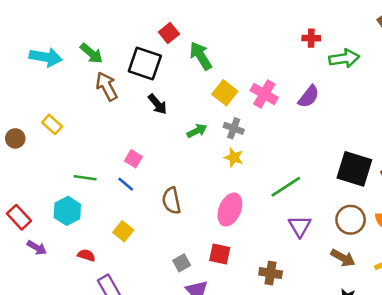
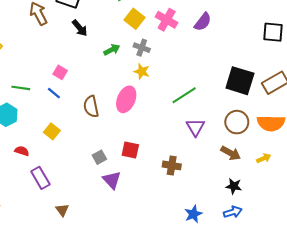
pink ellipse: (230, 210) -> (126, 99), moved

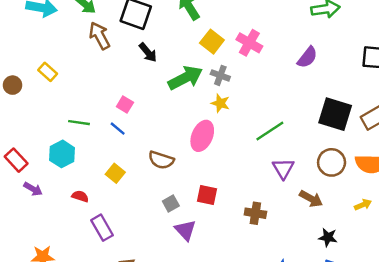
purple semicircle: (203, 22) -> (307, 57), moved
green arrow: (112, 50) -> (185, 78), size x1.8
brown semicircle: (91, 107) -> (161, 160), moved, turned -60
brown arrow: (231, 153) -> (311, 199), moved

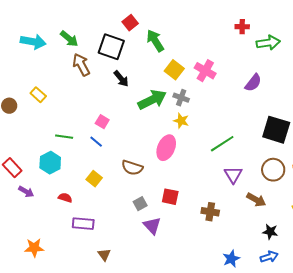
purple rectangle: (102, 228) -> (83, 224), turned -55

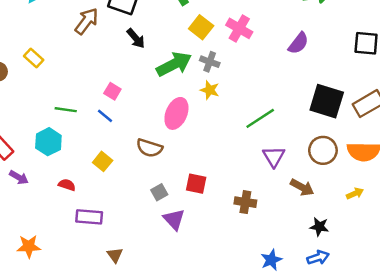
brown arrow: (81, 65) -> (87, 21), turned 65
pink ellipse: (166, 148) -> (176, 113), moved

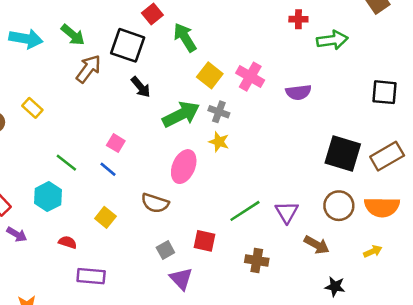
purple semicircle: (298, 43) -> (298, 92), moved, turned 45
green line: (66, 110) -> (66, 163), turned 30
green line: (260, 118) -> (245, 211), moved

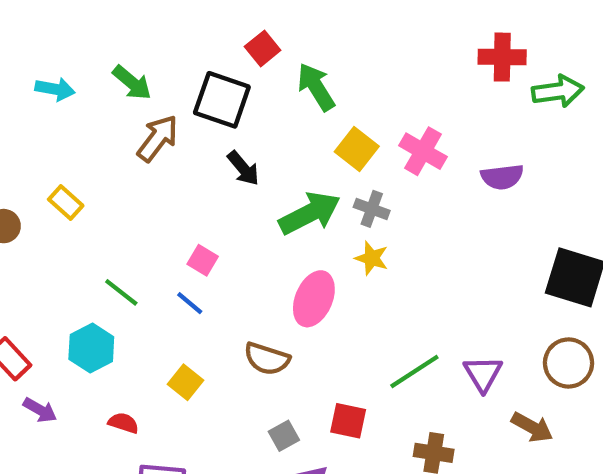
red cross: (298, 19) -> (502, 57), size x1.5
cyan arrow: (26, 39) -> (55, 89), size x0.7

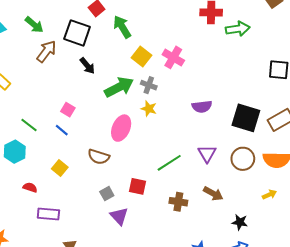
purple semicircle: (502, 177) -> (202, 107), moved
purple triangle: (483, 374) -> (207, 154), moved
brown arrow: (532, 427) -> (213, 194), moved

